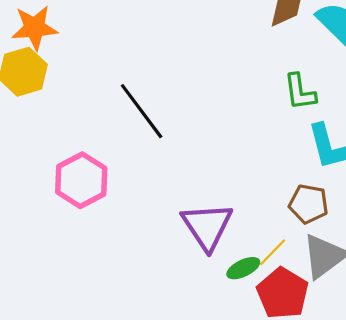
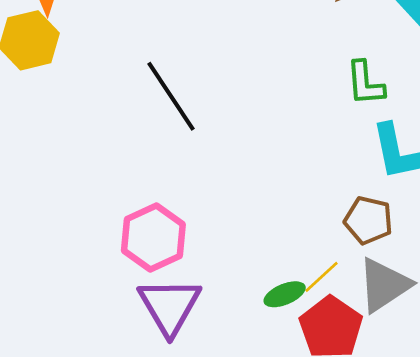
pink hexagon: (81, 180) -> (153, 238), moved
purple triangle: (207, 226) -> (169, 306), moved

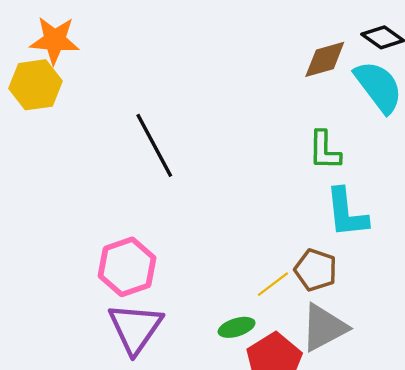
yellow line: (321, 277) -> (273, 284), moved

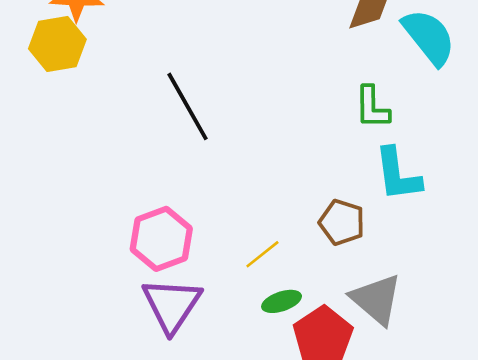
brown pentagon: (316, 270) -> (342, 222), moved
yellow line: (273, 284) -> (262, 254), moved
gray triangle: (324, 328) -> (376, 299), turned -50

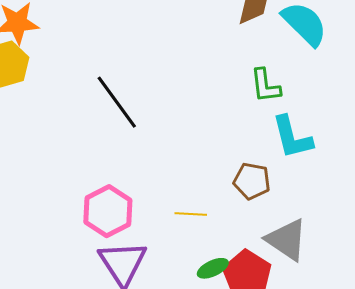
yellow line: (262, 254) -> (191, 214), turned 48
green ellipse: (282, 301) -> (213, 268), moved

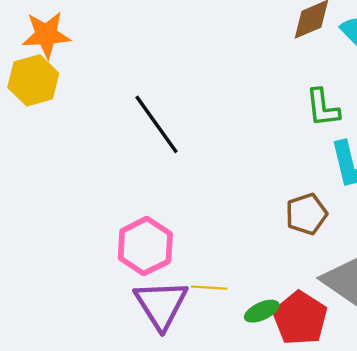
brown pentagon: (252, 181) -> (306, 214), turned -30
yellow line: (191, 214) -> (209, 288), moved

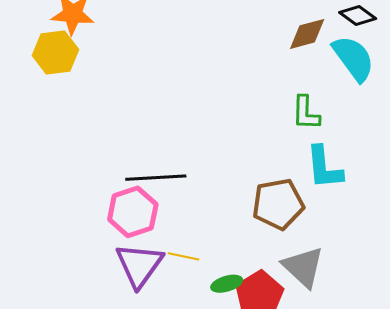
black line: (156, 124) -> (156, 178), moved, turned -66
brown pentagon: (306, 214) -> (278, 204), size x1.4

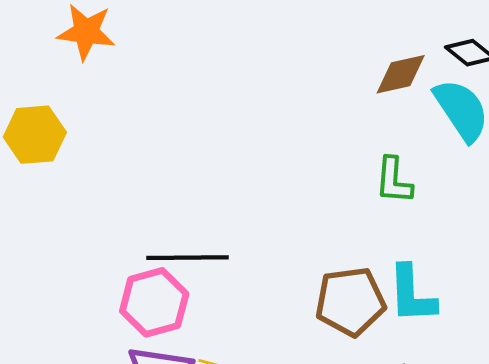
yellow hexagon: (55, 52) -> (35, 135), moved
cyan L-shape: (324, 168) -> (412, 294), moved

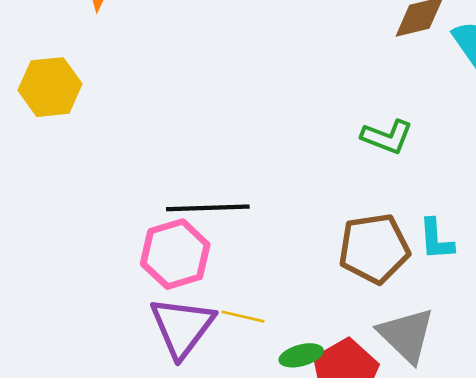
green L-shape: (394, 181) -> (387, 137), moved, turned -72
cyan L-shape: (412, 294) -> (436, 239), size x0.7

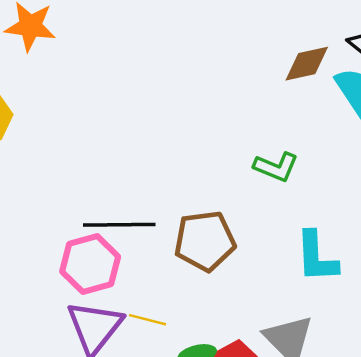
cyan L-shape: (436, 239) -> (316, 257), size x1.4
brown pentagon: (374, 248) -> (205, 241), moved

